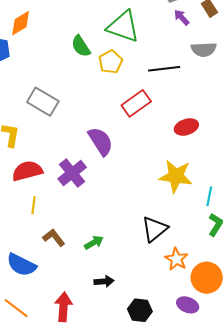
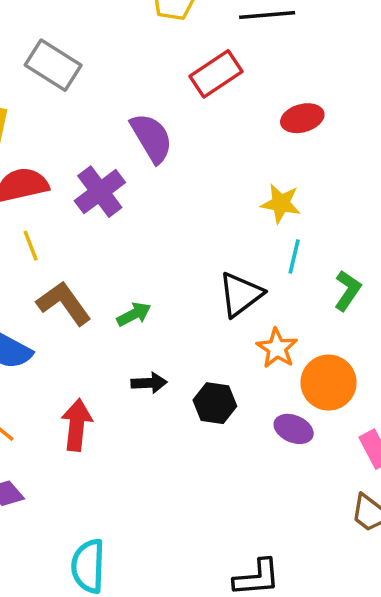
yellow star: (176, 176) -> (281, 203), size x0.7
cyan line: (209, 196) -> (294, 256), moved
yellow line: (34, 205) -> (31, 246), turned -30
brown L-shape: (54, 238) -> (64, 303), size x1.4
black hexagon: (140, 310) -> (215, 403), moved

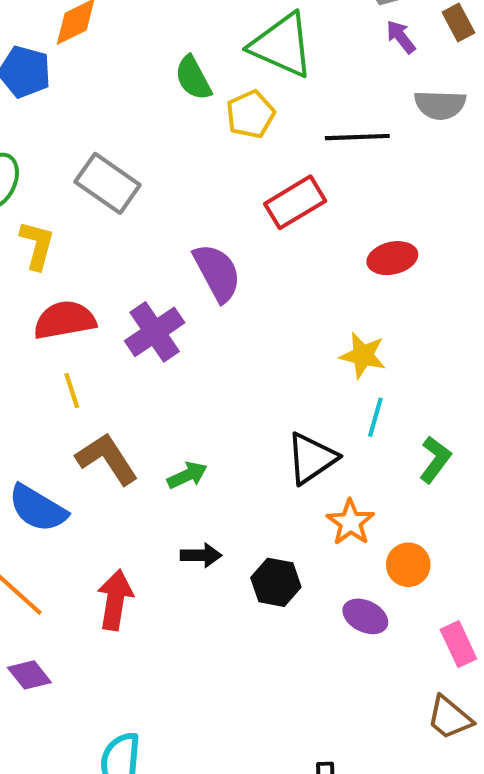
orange circle: (329, 383) -> (408, 565), size x0.7

